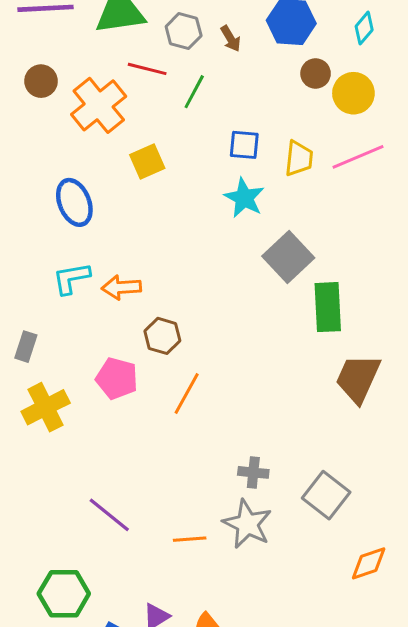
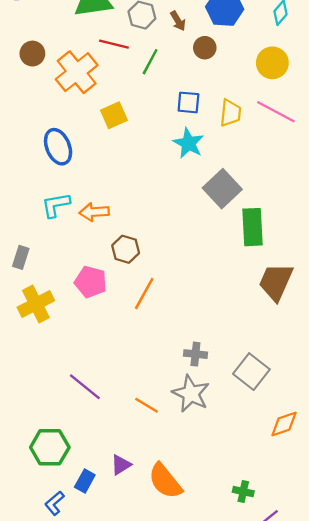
brown circle: (316, 74) -> (205, 48), moved
pink line: (358, 157) -> (276, 112), turned 51
orange line: (190, 539) -> (147, 405), turned 35

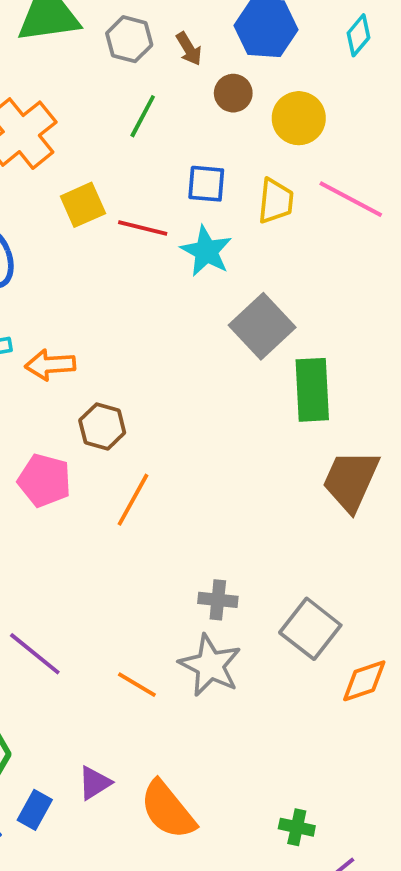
red line: (114, 44) -> (143, 228), moved
yellow circle: (272, 63) -> (299, 118), moved
orange diamond: (284, 424) -> (364, 681), moved

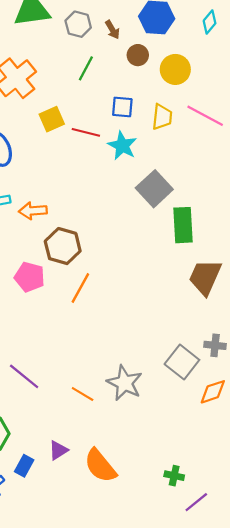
brown hexagon: (102, 426) -> (63, 246), size x1.4
gray cross: (218, 600) -> (215, 345), moved

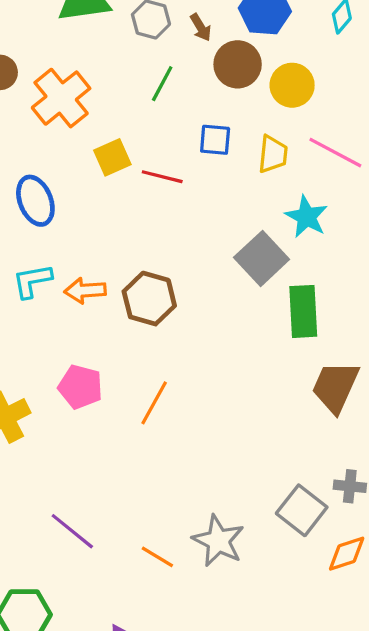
brown circle: (138, 55) -> (238, 64), size x1.5
cyan star: (122, 146) -> (307, 217), moved
brown hexagon: (63, 246) -> (149, 299), moved

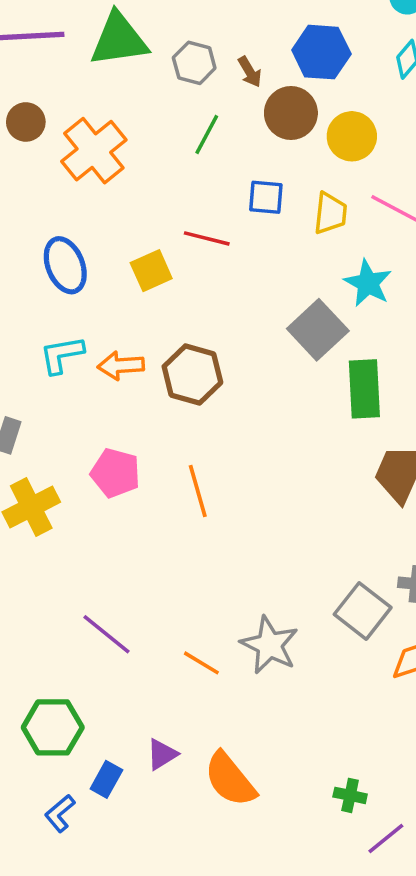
yellow square: (112, 157) -> (151, 271), moved
orange line: (154, 403) -> (198, 491), turned -45

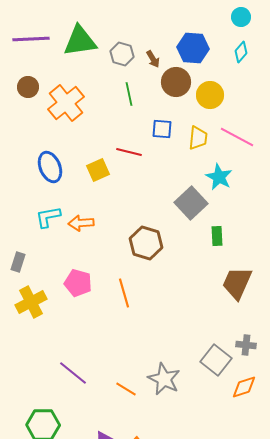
green line: (207, 134) -> (129, 94), turned -40
brown hexagon: (192, 375) -> (146, 243), moved
green rectangle: (364, 389) -> (217, 236), size x0.6

